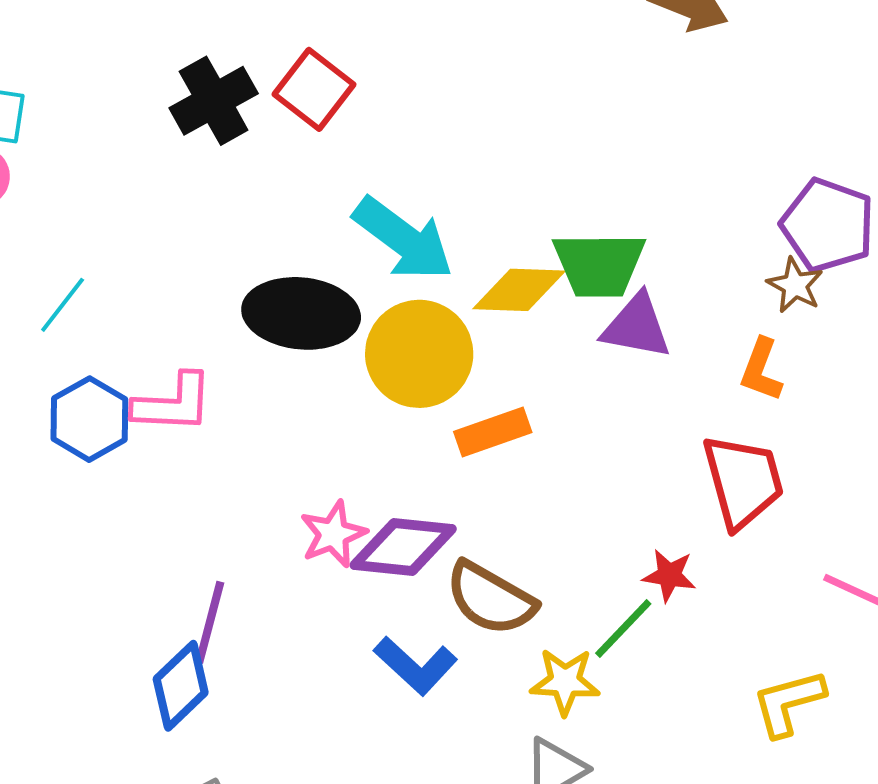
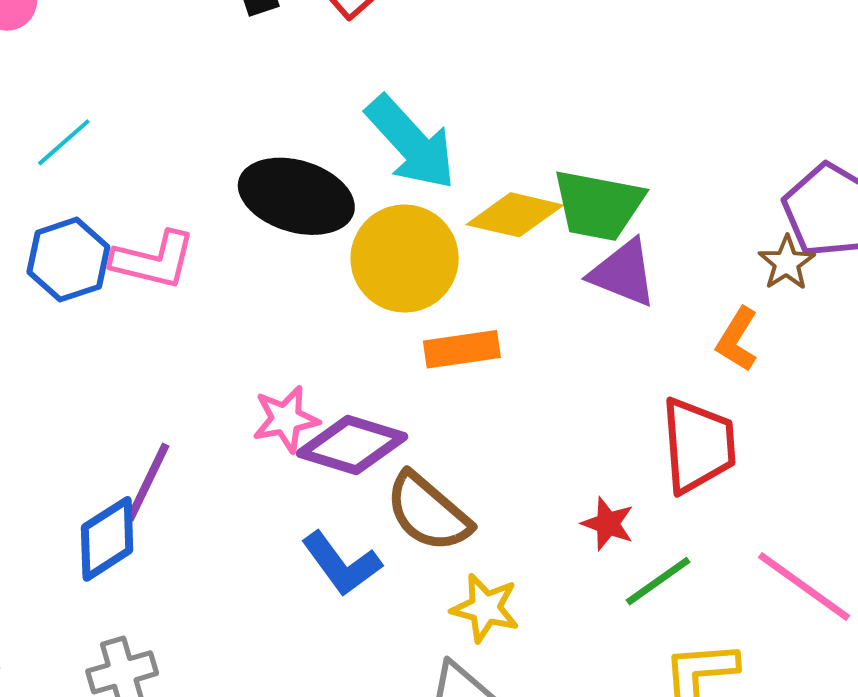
green line: (623, 628) -> (658, 581), moved

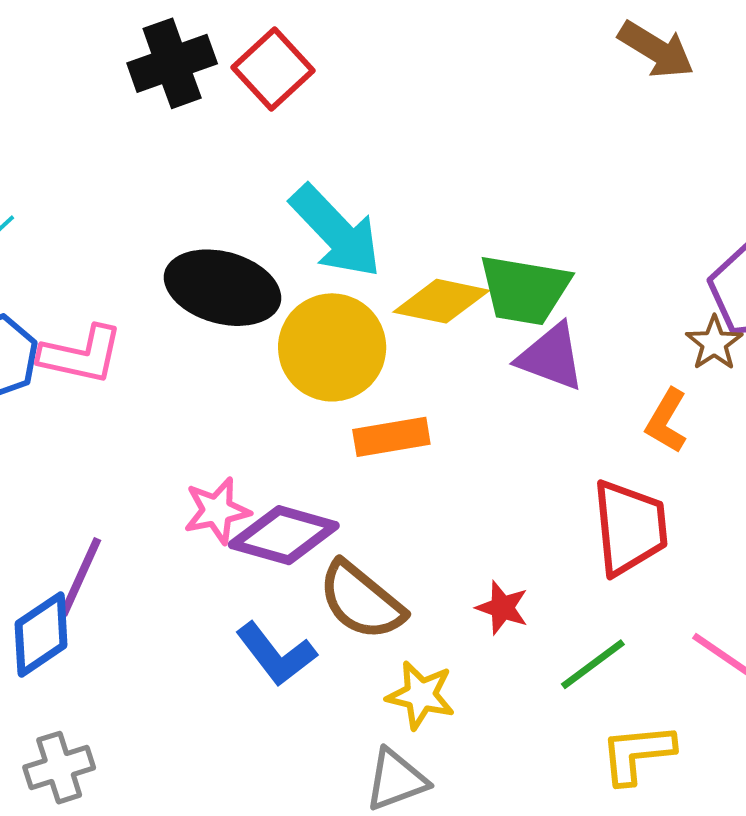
red star: (608, 524) -> (502, 608), moved

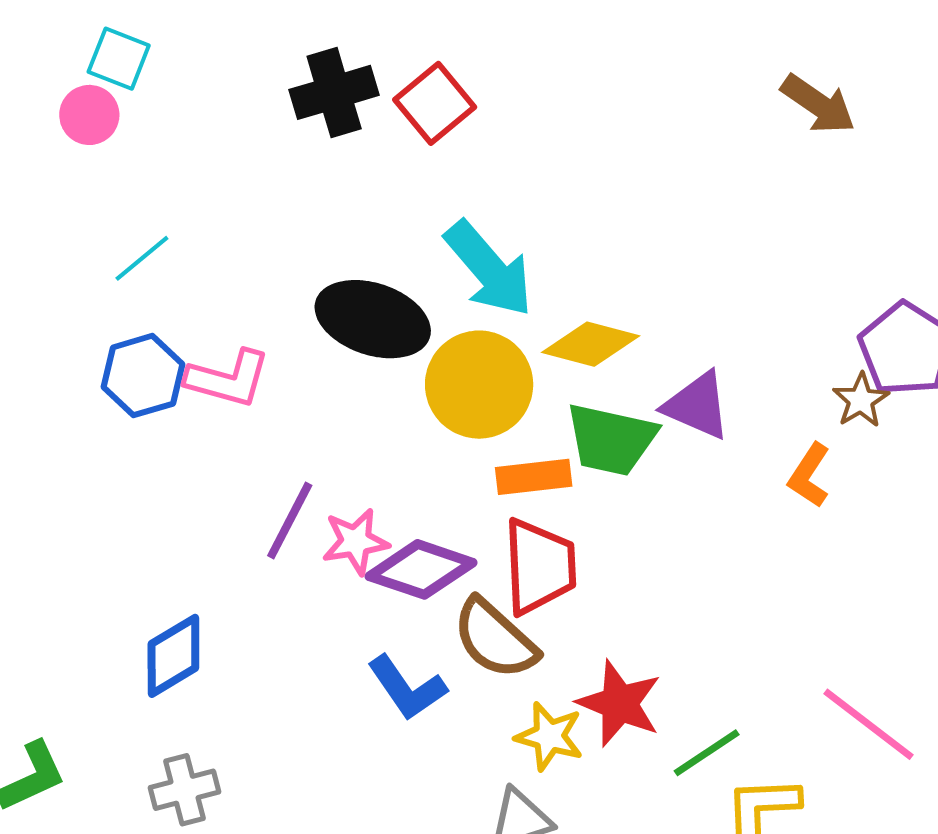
green trapezoid: (524, 290) -> (611, 439), moved
red trapezoid: (630, 528) -> (539, 566), moved
purple line: (80, 577) -> (290, 521), moved
red star: (502, 608) -> (619, 703), moved, size x1.6
green line: (593, 664) -> (707, 753), moved

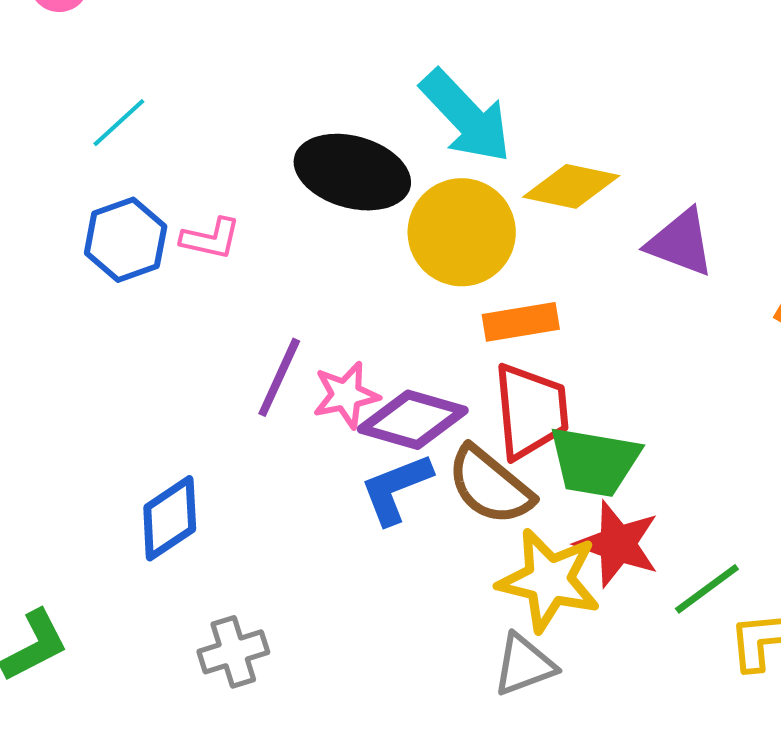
pink L-shape: (228, 379) -> (211, 239), size x0.7
green trapezoid: (611, 439) -> (594, 462), moved
blue L-shape: (407, 688) -> (396, 489), moved, turned 106
yellow star: (549, 736) -> (549, 580), size x1.5
gray cross: (184, 790) -> (233, 652), moved

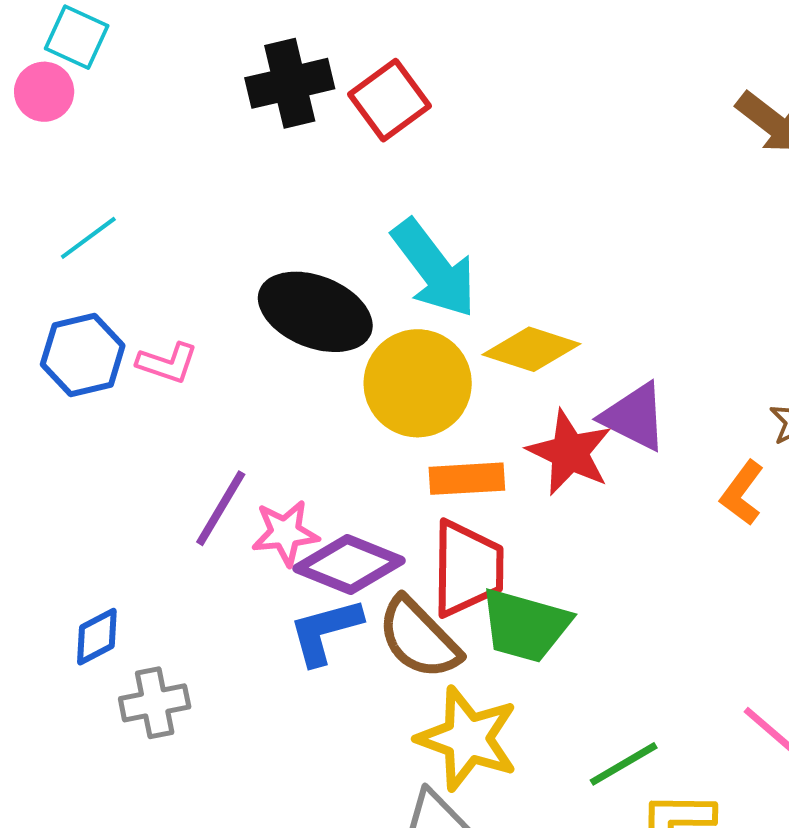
blue diamond: (170, 518) -> (97, 637), size x0.7
red star: (617, 544) -> (570, 452), moved
gray cross: (233, 652) -> (155, 703), moved

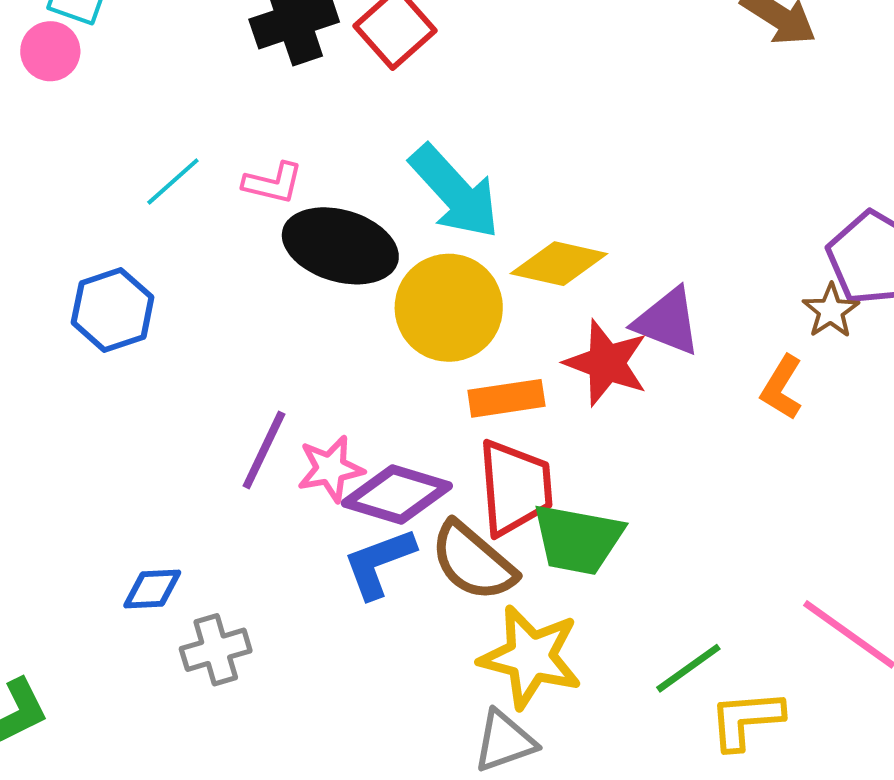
cyan line: (88, 238) -> (173, 181), moved
pink L-shape: (167, 363) -> (273, 183), moved
blue diamond: (97, 637) -> (152, 589), turned 30

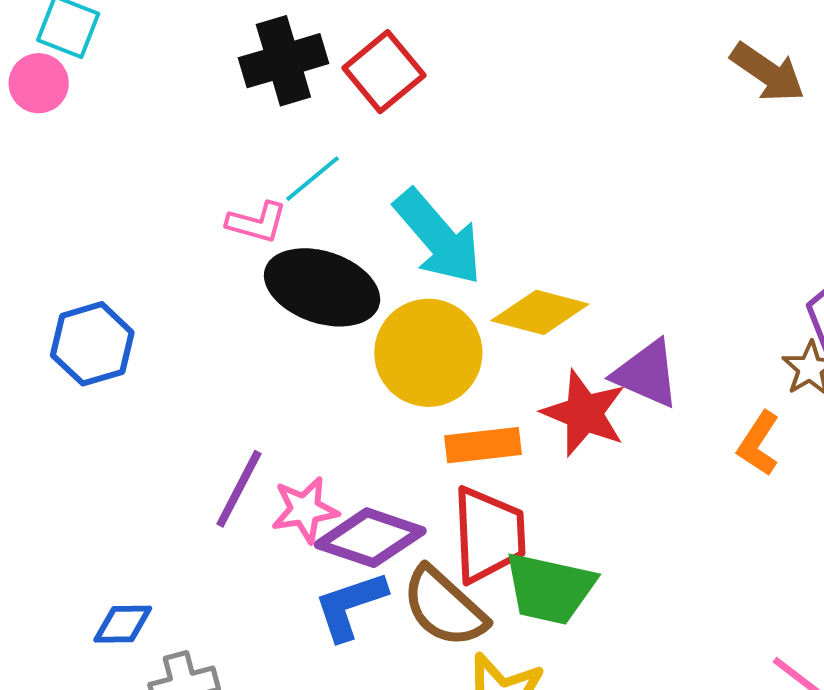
cyan line: (173, 181) -> (312, 179), moved

